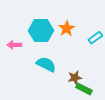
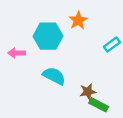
orange star: (67, 28) -> (78, 20), moved

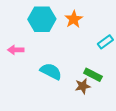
cyan hexagon: (48, 36) -> (42, 19), moved
green rectangle: (99, 105) -> (93, 75), moved

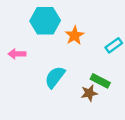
orange star: (74, 19) -> (75, 35), moved
cyan semicircle: (51, 71) -> (55, 77), turned -80

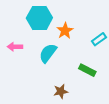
cyan semicircle: (55, 77) -> (48, 53), moved
brown star: (89, 93) -> (61, 91), moved

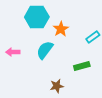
pink arrow: (15, 47) -> (13, 52), moved
green rectangle: (87, 70) -> (82, 66), turned -42

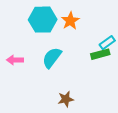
orange star: (61, 29) -> (70, 21), moved
green rectangle: (82, 66) -> (100, 54), moved

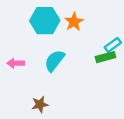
brown star: (66, 99) -> (40, 104), moved

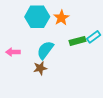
green rectangle: (106, 57) -> (77, 41), moved
brown star: (40, 104) -> (40, 68), moved

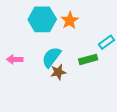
green rectangle: (77, 41) -> (88, 59), moved
brown star: (40, 68) -> (58, 72), moved

